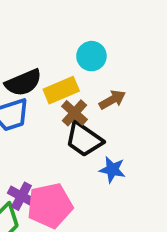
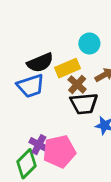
black trapezoid: (84, 139) -> (84, 104), turned -40

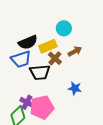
black trapezoid: (84, 104) -> (40, 72), moved

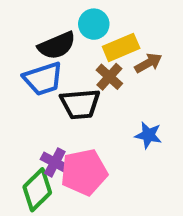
cyan circle: (64, 28) -> (94, 24), moved
yellow rectangle: (48, 46) -> (121, 47), moved

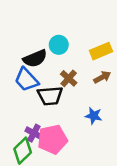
yellow rectangle: (121, 47) -> (101, 51), moved
brown arrow: (148, 63) -> (102, 77), moved
blue trapezoid: (43, 79) -> (26, 80), turned 65

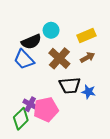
brown cross: (69, 78) -> (59, 58), size x1.5
black trapezoid: (50, 96) -> (70, 85), moved
blue star: (94, 116) -> (89, 92), moved

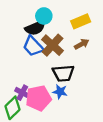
black semicircle: (31, 42) -> (35, 28), moved
blue trapezoid: (24, 59) -> (33, 46), moved
blue star: (89, 92) -> (60, 92), moved

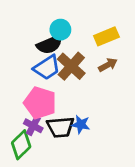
blue trapezoid: (33, 46) -> (47, 68), turned -80
black trapezoid: (63, 73) -> (60, 127), moved
pink pentagon: (38, 98) -> (40, 103), moved, turned 30

